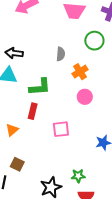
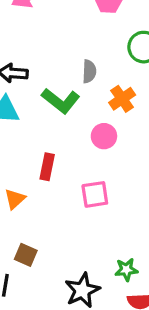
green L-shape: (40, 87) -> (61, 101), moved, turned 45
pink circle: (85, 97) -> (104, 136), moved

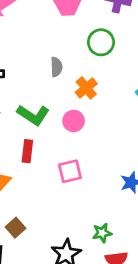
green L-shape: (61, 101) -> (33, 115), moved
brown square: (26, 255) -> (15, 228), turned 30

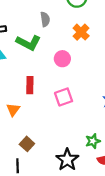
orange cross: (86, 88) -> (81, 32), moved
green L-shape: (33, 115) -> (28, 43), moved

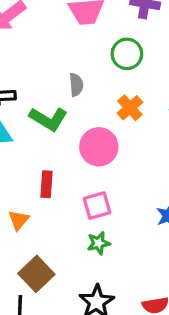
pink circle: (62, 59) -> (99, 147), size x1.5
green star: (93, 141) -> (98, 243), moved
brown square: (27, 144) -> (36, 274), size x1.5

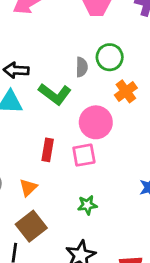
green circle: (127, 54) -> (110, 57), moved
pink square: (97, 206) -> (84, 155), moved
orange triangle: (19, 220) -> (28, 188), moved

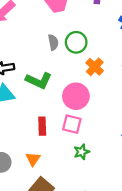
gray semicircle: (82, 67) -> (53, 42), moved
pink square: (84, 155) -> (72, 124), turned 36
green star: (87, 205) -> (82, 152), moved

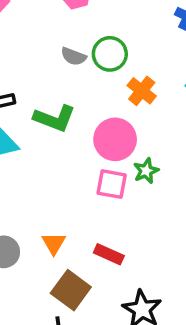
gray semicircle: (53, 42) -> (73, 56), turned 126
red rectangle: (42, 126) -> (109, 254), moved, turned -60
green star: (82, 152) -> (146, 171), moved

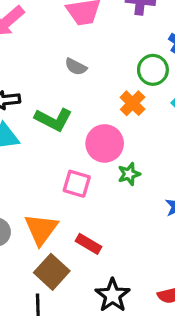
green circle: (110, 54) -> (153, 70), moved
pink square: (112, 184) -> (77, 184), moved
orange triangle: (54, 243) -> (41, 229), size x1.6

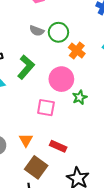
green circle: (153, 70) -> (58, 32), moved
green L-shape: (53, 119) -> (26, 67), turned -70
orange triangle: (41, 229) -> (26, 140), size x0.6

